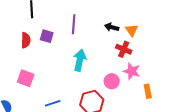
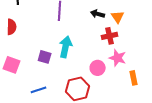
purple square: (47, 36) -> (45, 57), moved
red cross: (124, 49) -> (110, 36), turned -35

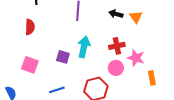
red cross: (110, 36) -> (117, 46), moved

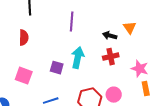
black arrow: (116, 14) -> (110, 36), moved
pink star: (136, 58) -> (140, 69), moved
pink circle: (116, 68) -> (114, 95), moved

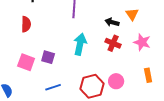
red cross: (111, 57) -> (113, 43), turned 35
purple square: (57, 68) -> (48, 57), moved
pink star: (140, 69) -> (142, 42), moved

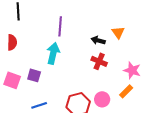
pink star: (142, 42) -> (132, 70), moved
cyan arrow: (80, 44) -> (53, 53), moved
orange rectangle: (148, 75) -> (126, 91), moved, turned 56

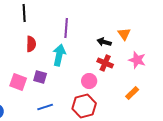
red semicircle: (12, 42) -> (31, 44), moved
pink star: (132, 70) -> (137, 60), moved
pink circle: (102, 99) -> (89, 81), moved

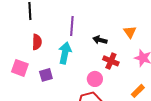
black arrow: (104, 42) -> (100, 40), moved
purple square: (40, 77) -> (46, 75), turned -32
pink square: (18, 82) -> (20, 68), moved

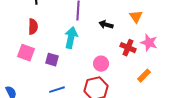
red semicircle: (37, 42) -> (33, 27), moved
red cross: (111, 61) -> (128, 48), moved
purple square: (46, 75) -> (52, 60), turned 32

